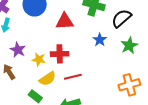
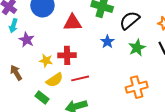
purple star: (18, 50) -> (27, 40), moved

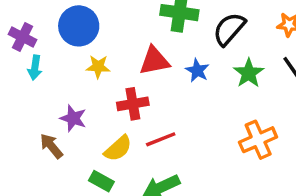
red triangle: (73, 23) -> (154, 61), moved
purple star: (27, 40) -> (73, 118), moved
yellow star: (46, 61) -> (98, 67), moved

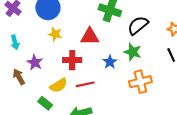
cyan arrow: (35, 68) -> (15, 42), moved, turned -32
blue star: (197, 70) -> (110, 62), moved
green star: (249, 73) -> (133, 52), moved, turned -30
orange cross: (258, 140) -> (140, 82), moved

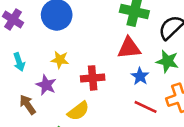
yellow star: (55, 34) -> (60, 60), moved
red triangle: (90, 37) -> (129, 48), moved
red line: (85, 84) -> (146, 107), moved, turned 42

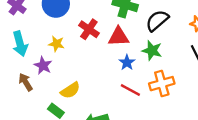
cyan arrow: (19, 62) -> (20, 44), size x1.5
red cross: (93, 78) -> (89, 29), moved, turned 36

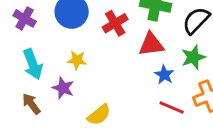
red cross: (89, 29) -> (115, 23), moved, turned 30
green star: (152, 51) -> (193, 57), turned -30
brown arrow: (26, 82) -> (31, 104), moved

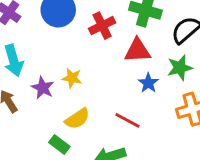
yellow star: (77, 60) -> (72, 78), moved
red line: (172, 108) -> (127, 120), moved

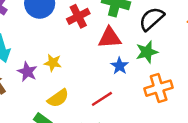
red line: (127, 120) -> (102, 99), turned -60

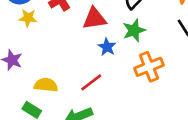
yellow star: (53, 63) -> (28, 18), moved
yellow semicircle: (58, 98) -> (46, 85), turned -135

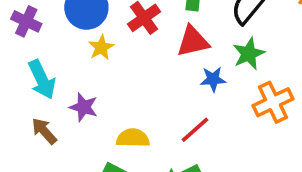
yellow star: (28, 18) -> (101, 47), turned -30
blue star: (107, 47) -> (213, 79), turned -30

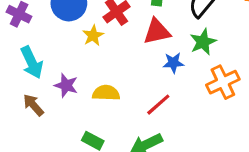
yellow star: (101, 47) -> (93, 36), moved
yellow semicircle: (133, 138) -> (106, 93), moved

